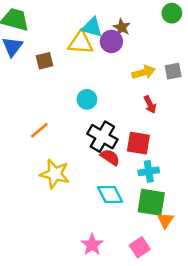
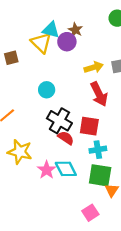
yellow triangle: (81, 43) -> (41, 43), turned 40
red arrow: (150, 104) -> (99, 94), size x1.6
pink star: (92, 245) -> (47, 170), moved

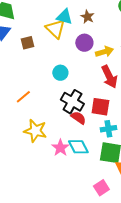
purple circle: (67, 42) -> (84, 43), moved

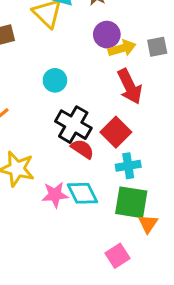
purple circle: (84, 43) -> (107, 35), moved
red square: (100, 107) -> (116, 132), turned 36
pink star: (60, 148) -> (55, 195), turned 30

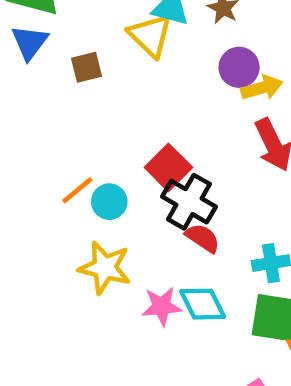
cyan circle: (55, 80) -> (109, 202), moved
red square: (116, 132) -> (168, 167), moved

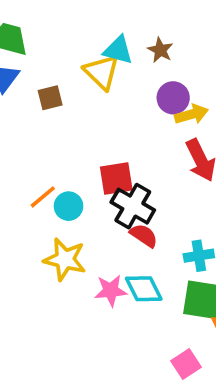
red square: (168, 167) -> (116, 179), turned 36

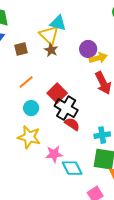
brown star: (160, 50) -> (51, 50), moved
red square: (116, 179) -> (57, 93), turned -36
orange line: (43, 197) -> (26, 82), moved
cyan diamond: (144, 289) -> (72, 168), moved

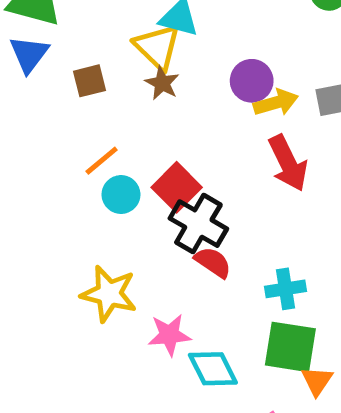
cyan circle: (31, 108) -> (121, 195), moved

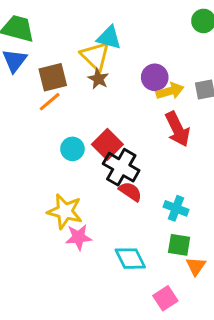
brown square: (90, 81) -> (53, 77), size x1.4
orange line: (102, 161) -> (50, 102), moved
cyan cross: (286, 289) -> (176, 208), turned 30
pink star: (169, 335) -> (79, 237), moved
green square: (290, 347) -> (179, 245), size x0.7

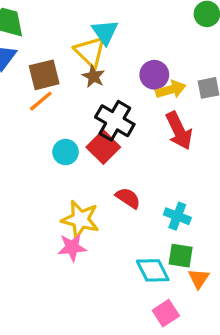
cyan triangle: (109, 38) -> (105, 32), turned 40
black cross: (121, 167) -> (115, 121), moved
yellow star: (65, 211) -> (80, 219), moved
cyan diamond: (130, 259) -> (153, 270), moved

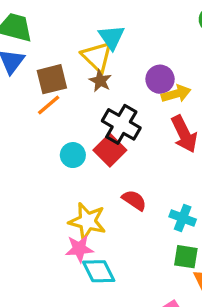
cyan diamond: (153, 270) -> (99, 271), moved

